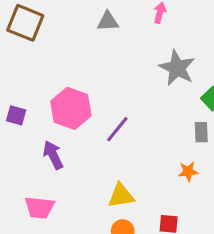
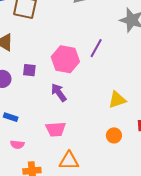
purple line: (117, 129) -> (96, 48), moved
yellow triangle: (121, 196) -> (117, 100), moved

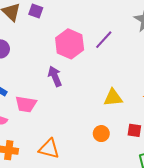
purple square: (29, 70) -> (36, 11), moved
pink trapezoid: (56, 129) -> (26, 104), moved

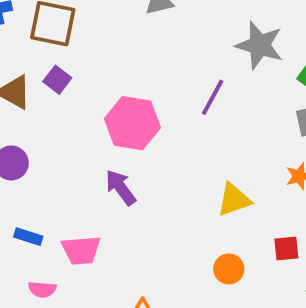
purple square: (36, 11) -> (57, 80), turned 32
purple line: (104, 40) -> (213, 97), moved

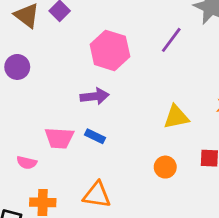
purple arrow: (121, 188) -> (95, 96), turned 112
blue rectangle: (28, 237) -> (95, 136), moved

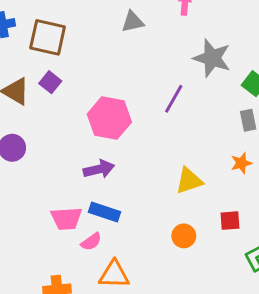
blue rectangle: (95, 136) -> (104, 212), size x1.4
pink semicircle: (27, 163) -> (91, 242), moved, turned -42

